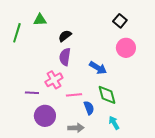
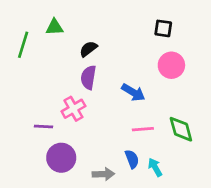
black square: (120, 21) -> (163, 28), turned -32
pink line: (74, 95) -> (143, 129), moved
green diamond: (107, 95) -> (181, 129), moved
blue semicircle: (89, 108) -> (132, 159), moved

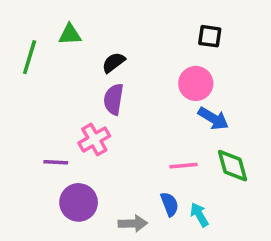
pink circle: (171, 65) -> (196, 83), moved
blue arrow: (133, 92) -> (213, 118), moved

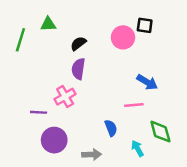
pink circle: (196, 83) -> (123, 37), moved
pink line: (184, 166) -> (134, 105), moved
green diamond: (233, 166) -> (160, 132), moved
blue semicircle: (170, 204) -> (111, 128), moved

